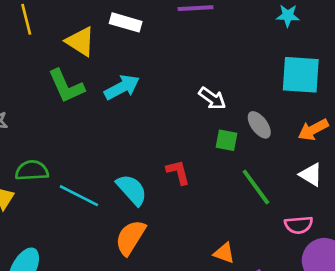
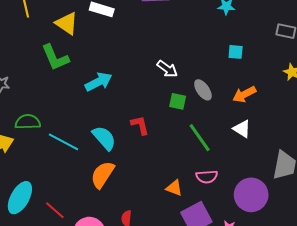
cyan square: (301, 75) -> (236, 52), size x0.5
cyan arrow: (122, 87) -> (99, 82), moved
pink semicircle: (299, 225) -> (207, 177), moved

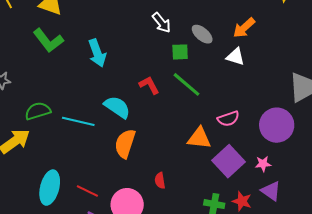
white arrow: (167, 69) -> (162, 23), turned 30
cyan arrow: (99, 82) -> (97, 53), turned 112
white triangle: (242, 129) -> (236, 57), moved
green line: (200, 138) -> (186, 84), moved
orange triangle: (174, 188) -> (199, 138), size x1.4

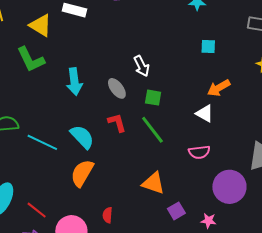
gray ellipse: (202, 34) -> (117, 88), moved
pink semicircle: (228, 119) -> (199, 152), moved
purple square: (228, 161) -> (176, 211), size x0.6

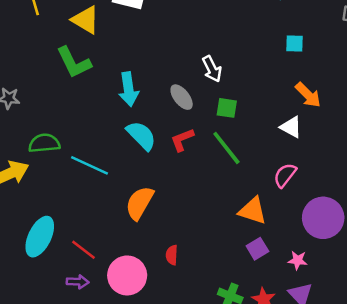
orange arrow: (219, 88) -> (308, 95), turned -105
red L-shape: (117, 123) -> (182, 140), turned -95
cyan semicircle: (82, 137) -> (141, 136), moved
pink semicircle: (199, 152) -> (285, 175), turned 135
orange triangle: (153, 183) -> (253, 211), moved

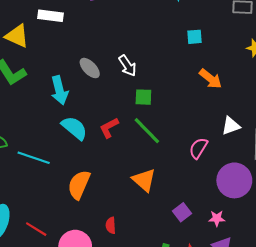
gray ellipse: (182, 97) -> (90, 68), moved
white triangle: (291, 127) -> (231, 126), moved, turned -42
orange triangle: (253, 211) -> (144, 180), moved, turned 30

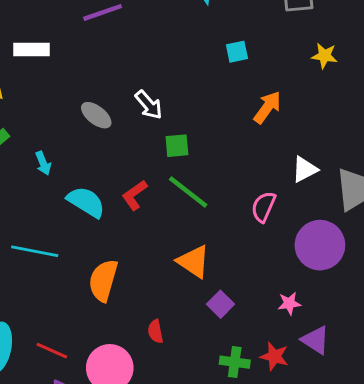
orange arrow: (211, 79) -> (267, 107), turned -85
cyan arrow: (59, 90) -> (43, 163), moved, size x0.6
purple square: (182, 212) -> (220, 304), moved
pink star: (217, 218) -> (289, 303), moved

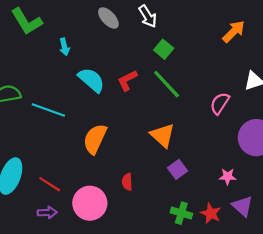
green square: (177, 146) -> (164, 49), turned 36

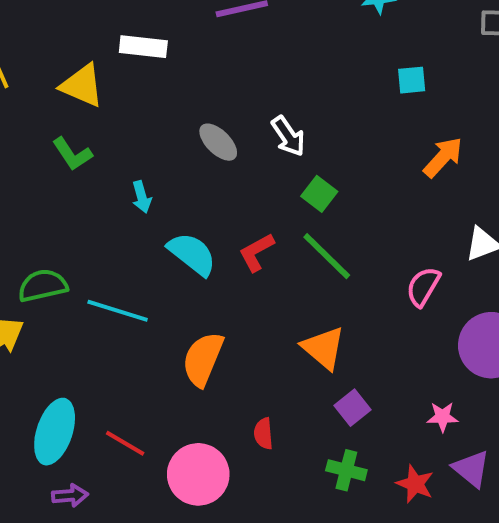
green L-shape: (27, 21) -> (72, 154), size x0.7
purple arrow: (47, 212) -> (70, 496), moved
green cross: (181, 213) -> (346, 470), moved

